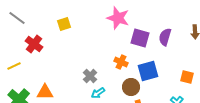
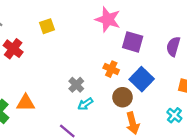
purple semicircle: (165, 37) -> (173, 46), moved
blue square: (148, 71) -> (142, 79), turned -30

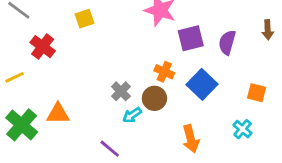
purple square: (133, 42) -> (191, 38), turned -30
purple semicircle: (173, 46) -> (227, 42), moved
brown circle: (122, 97) -> (154, 98), moved

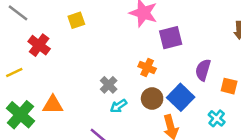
purple semicircle: (227, 42) -> (203, 70), moved
blue square: (202, 84) -> (181, 97), moved
brown circle: (154, 98) -> (152, 99), moved

